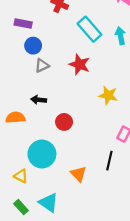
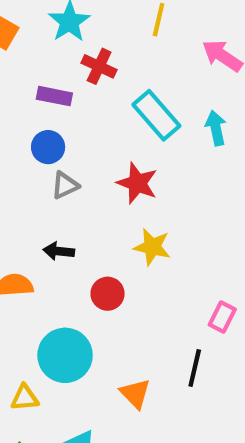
purple rectangle: (23, 24) -> (54, 96), moved
yellow star: (108, 95) -> (152, 247), moved
yellow triangle: (21, 176) -> (25, 398), turned -32

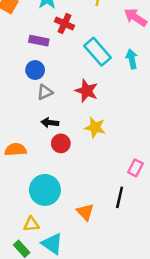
black arrow: (59, 251) -> (50, 123), moved
red circle: (108, 294) -> (61, 143), moved
yellow triangle: (25, 398) -> (31, 224), moved

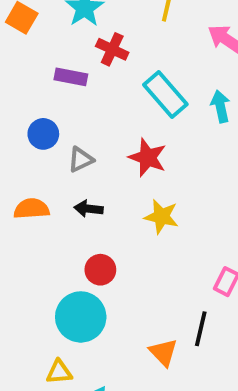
blue circle: (35, 70) -> (43, 134), moved
red circle: (61, 143) -> (100, 270), moved
orange semicircle: (16, 150) -> (31, 209), moved
orange triangle: (85, 212) -> (163, 352), moved

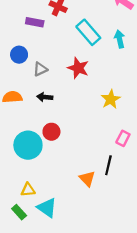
yellow star: (161, 217) -> (111, 99), moved, turned 30
cyan circle: (81, 317) -> (28, 145), moved

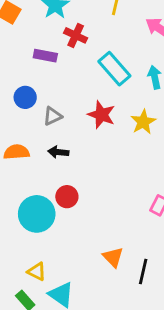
yellow star: (111, 99) -> (143, 122), moved
black line: (108, 165) -> (143, 271), moved
yellow triangle: (28, 190) -> (37, 271), turned 32

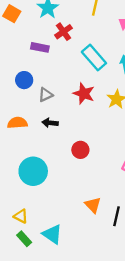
red cross: (76, 35) -> (64, 32), turned 30
red circle: (67, 197) -> (80, 150), moved
yellow triangle: (37, 271) -> (21, 216), moved

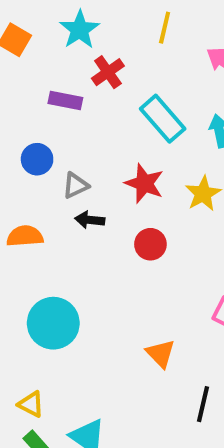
black arrow: (50, 123) -> (90, 220), moved
red circle: (80, 150) -> (150, 244), moved
orange triangle: (93, 205) -> (161, 354), moved

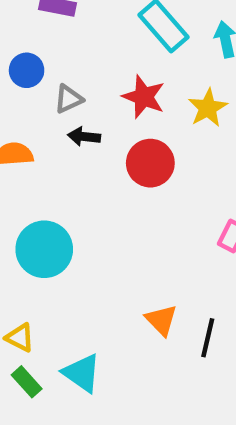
red circle: (150, 244) -> (150, 163), size x1.4
orange triangle: (161, 354) -> (161, 320), moved

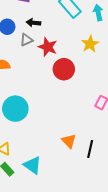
red star: (144, 97) -> (48, 47), moved
black arrow: (84, 137) -> (34, 23), moved

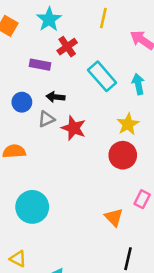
red circle: (64, 69) -> (123, 155), moved
orange triangle: (69, 141) -> (114, 217), moved

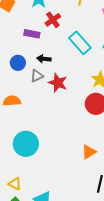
orange triangle: (114, 217) -> (89, 152), turned 42

